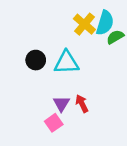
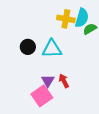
yellow cross: (84, 24) -> (66, 19), turned -30
pink square: (54, 123) -> (42, 96), size x1.5

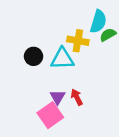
yellow cross: (66, 19) -> (78, 41), moved

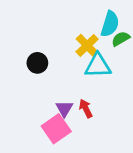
yellow cross: (78, 41) -> (87, 45), turned 36
cyan triangle: (62, 59) -> (98, 66), moved

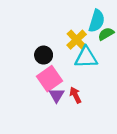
black circle: (37, 63) -> (44, 55), moved
pink square: (56, 129) -> (49, 79), moved

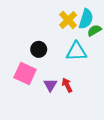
yellow cross: (77, 40) -> (68, 20), moved
pink square: (49, 79) -> (25, 74), moved, turned -30

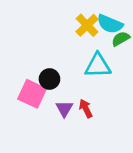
cyan semicircle: (86, 19) -> (110, 24), turned 96
black circle: (39, 49) -> (49, 79), moved

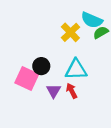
yellow cross: (87, 25) -> (70, 32), moved
cyan triangle: (98, 66) -> (76, 69), moved

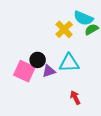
purple triangle: (54, 91) -> (49, 71), moved, turned 40
red arrow: (72, 91) -> (75, 98), moved

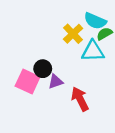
cyan triangle: (69, 63) -> (93, 51), moved
red arrow: (75, 98) -> (80, 99), moved, size x1.5

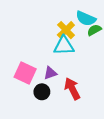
cyan triangle: (93, 51) -> (64, 46), moved
black circle: (43, 69) -> (42, 92), moved

